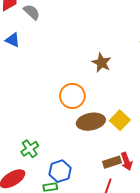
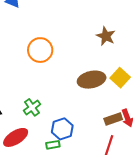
brown star: (102, 63) -> (106, 36), moved
orange circle: (72, 96) -> (40, 50), moved

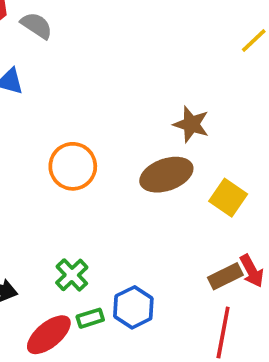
brown ellipse: (92, 80) -> (166, 175), moved
green rectangle: (53, 145) -> (90, 318), moved

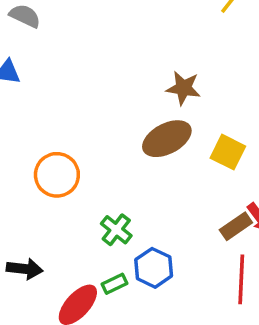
orange circle: (73, 166) -> (57, 175), moved
green cross: (72, 275) -> (116, 230), moved

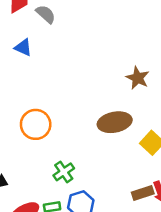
brown star: (183, 88) -> (138, 78), moved

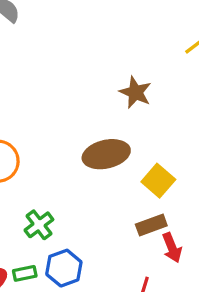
brown rectangle: (143, 193) -> (151, 225), moved

